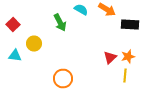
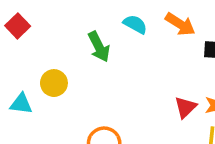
red square: (13, 24) -> (18, 26), moved

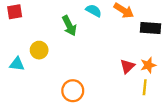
red square: (18, 26) -> (15, 12), turned 35

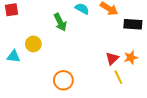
yellow line: (145, 87) -> (118, 77), moved, turned -32

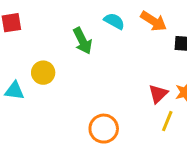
yellow line: (118, 77) -> (167, 121), turned 48
orange circle: (63, 80) -> (104, 129), moved

